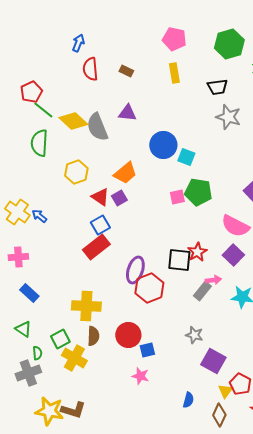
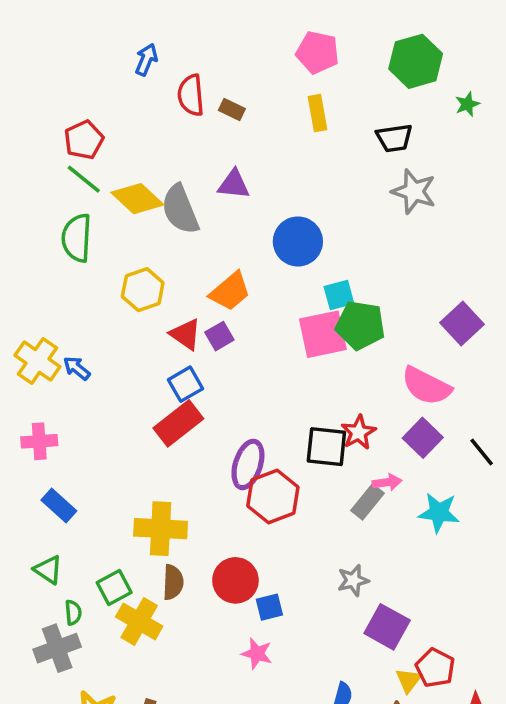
red semicircle: (90, 69) -> (191, 95), moved
red pentagon: (31, 92) -> (84, 140), moved
cyan square: (186, 157) -> (339, 295), moved, turned -36
pink square: (177, 197) -> (323, 334), size x1.8
gray star: (194, 335) -> (353, 580), turned -30

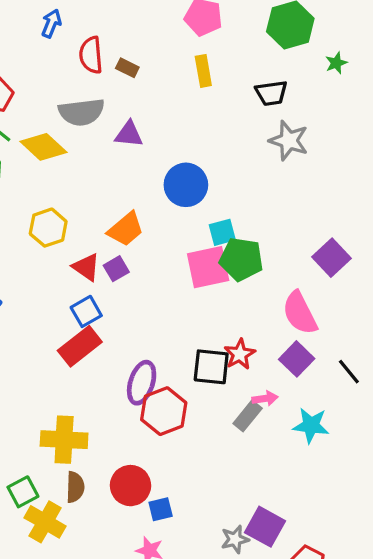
gray semicircle: (180, 209) -> (81, 112), moved, turned -75
pink semicircle: (426, 386) -> (300, 313), turned 36
gray star: (353, 580) -> (235, 539), moved

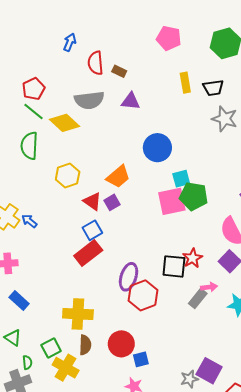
yellow rectangle: (203, 71) -> (185, 83), moved
purple triangle: (129, 134) -> (131, 101), moved

